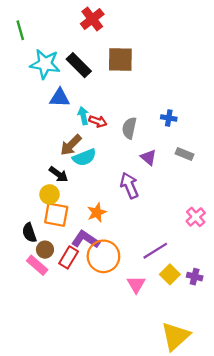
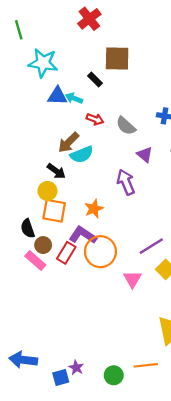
black rectangle: (79, 65) -> (95, 79), moved, size x0.6
cyan arrow: (83, 116) -> (74, 98), moved, turned -56
gray semicircle: (129, 128) -> (126, 126), turned -60

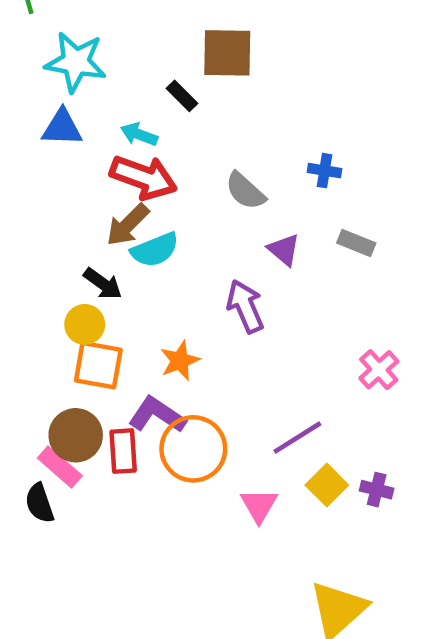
blue triangle: (57, 96) -> (62, 128), moved
red arrow: (95, 119) -> (144, 177), moved, size x1.8
black semicircle: (28, 228) -> (39, 503), moved
brown circle: (43, 245) -> (76, 435), size x1.5
red rectangle: (66, 253) -> (123, 451), turned -35

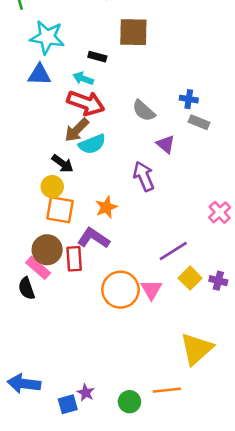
black rectangle: (182, 96) -> (97, 57), moved, turned -30
gray rectangle: (356, 243) -> (199, 122), moved
orange circle: (193, 449) -> (120, 290), moved

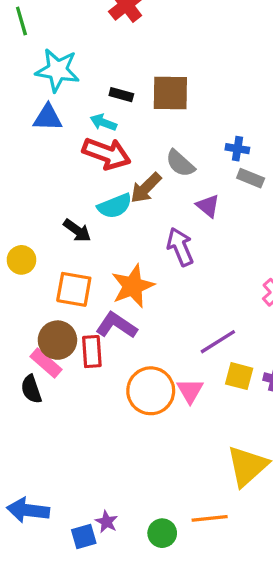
brown square: (133, 32) -> (170, 93), moved
brown arrow: (77, 130) -> (146, 188), moved
yellow circle: (52, 187) -> (21, 260), moved
orange star: (106, 207) -> (133, 286), size x1.5
yellow square: (190, 278) -> (239, 376), turned -30

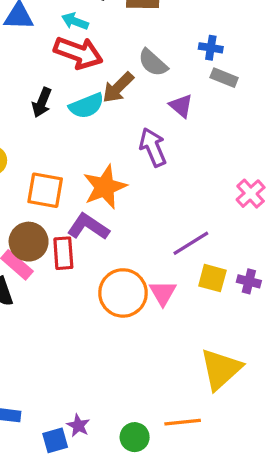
black arrow: (77, 230) -> (42, 102), moved, turned 76

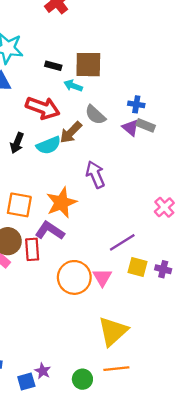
cyan arrow: (75, 21) -> (73, 86), moved
purple triangle: (181, 106) -> (130, 128), moved
yellow triangle: (221, 369) -> (113, 331), moved

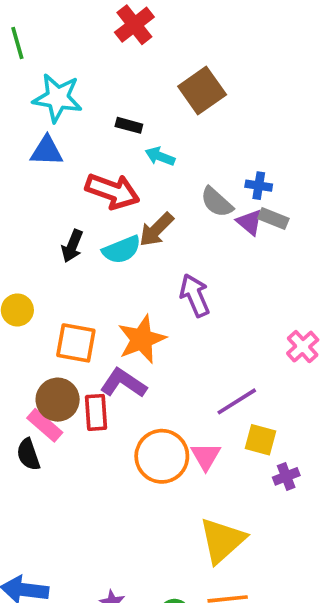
brown square: (88, 65) -> (202, 91), moved, turned -36
gray semicircle: (95, 115) -> (217, 202), moved
purple cross: (163, 269) -> (286, 476), moved, turned -35

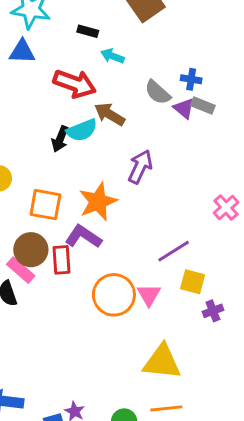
brown arrow: (156, 230) -> (110, 114), turned 76
black arrow: (72, 246) -> (60, 139), moved
purple arrow: (195, 295) -> (140, 167), turned 48
yellow triangle: (222, 540) -> (162, 362), turned 48

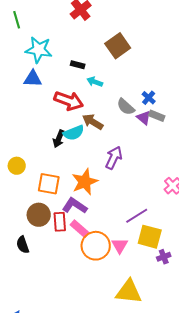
blue cross: (191, 79) -> (149, 98), turned 32
pink rectangle: (21, 270) -> (80, 229), moved
yellow square: (193, 282) -> (150, 237), size x1.4

